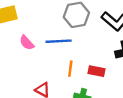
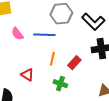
red rectangle: (97, 71) -> (74, 63), turned -64

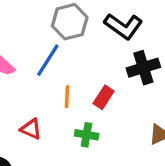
blue line: (44, 35) -> (48, 60), turned -50

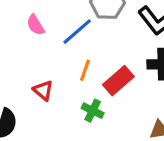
red rectangle: (104, 97) -> (118, 81), size x1.4

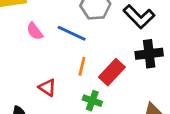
blue line: (77, 32) -> (72, 33), turned 72

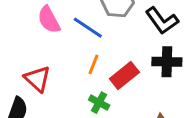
pink semicircle: (35, 31) -> (49, 20), size x1.4
red triangle: (47, 88) -> (37, 79), moved, size x1.4

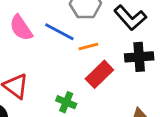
orange line: (93, 64) -> (88, 46), moved, turned 60
green cross: (99, 103) -> (66, 102), moved

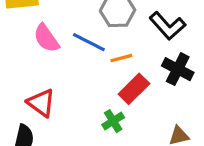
black cross: (139, 57) -> (178, 69), turned 32
green cross: (66, 102) -> (113, 121), moved, turned 36

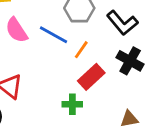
orange line: (121, 58) -> (81, 50), turned -42
green cross: (113, 121) -> (72, 104), turned 30

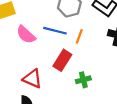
red rectangle: (91, 77) -> (62, 60), moved

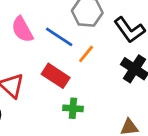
red rectangle: (62, 60) -> (56, 76), turned 72

